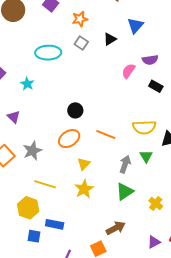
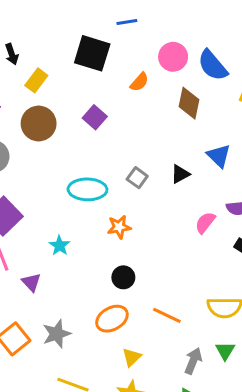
orange star: (80, 19) -> (119, 227), moved
blue triangle: (135, 26) -> (219, 156), turned -30
cyan star: (27, 84) -> (59, 246), moved

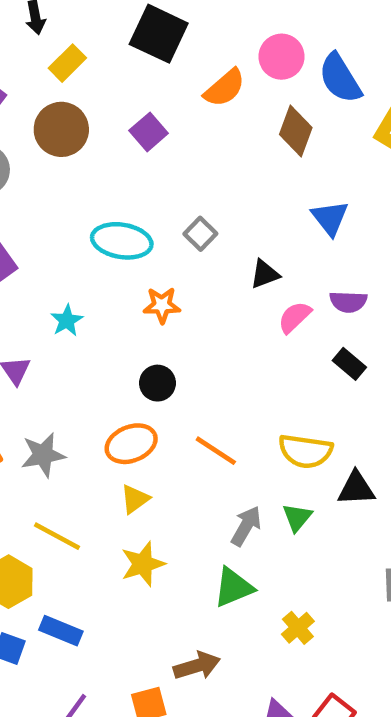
orange semicircle: (139, 82) -> (225, 88), size x1.4
black triangle: (180, 174) -> (265, 274), moved
yellow triangle: (132, 357) -> (135, 499), moved

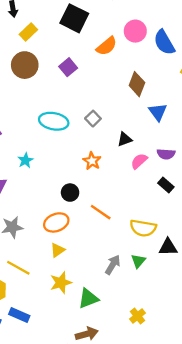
brown diamond: (296, 131) -> (137, 84), moved
orange star: (162, 305) -> (92, 161), moved, turned 30
orange line: (216, 451) -> (101, 212), moved
green triangle: (233, 587) -> (88, 298), moved

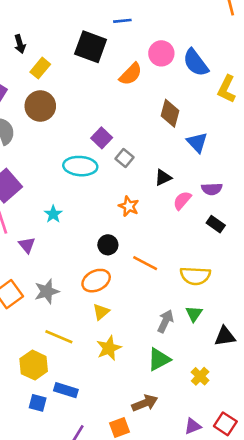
purple square: (68, 67) -> (102, 138), moved
black triangle: (168, 247) -> (225, 336), moved
green triangle: (88, 298) -> (159, 359), moved

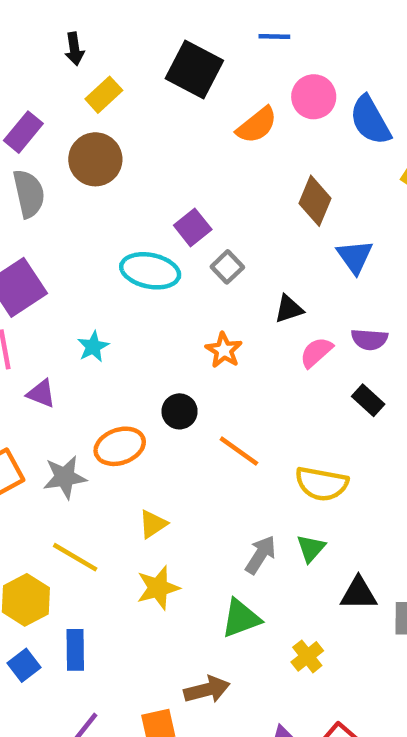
blue line: (122, 21) -> (274, 37), moved
purple triangle: (27, 245) -> (41, 394), turned -36
orange ellipse: (96, 281) -> (120, 446), moved
blue rectangle: (66, 390) -> (75, 650), turned 65
blue square: (38, 403) -> (24, 665), turned 30

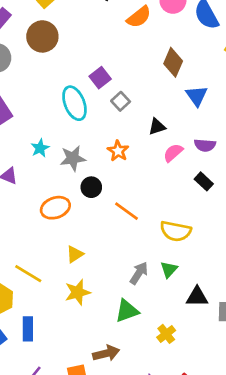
cyan ellipse: (150, 271) -> (74, 103), turned 56
gray star: (65, 477) -> (73, 158), moved

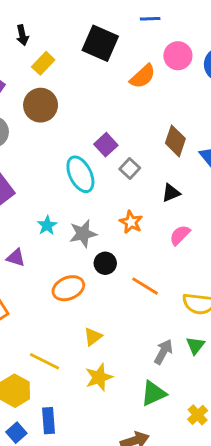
brown diamond: (173, 62) -> (175, 141), moved
pink semicircle: (173, 153) -> (180, 235), moved

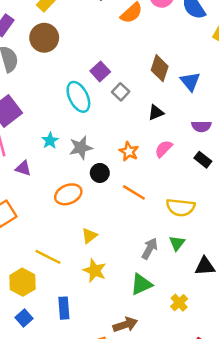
orange star: (131, 222) -> (129, 151), moved
yellow star: (99, 377) -> (95, 271), turned -30
blue rectangle: (49, 421) -> (64, 308), moved

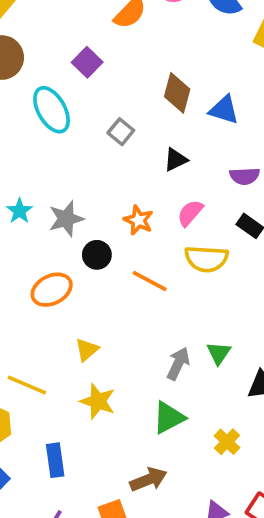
purple square: (100, 71) -> (87, 62), moved
blue triangle: (190, 81) -> (224, 110), turned -30
cyan ellipse: (78, 97) -> (52, 110), moved
yellow semicircle: (181, 207) -> (206, 259), moved

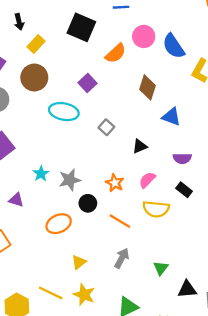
brown diamond: (177, 93) -> (147, 87), moved
cyan ellipse: (52, 110) -> (64, 112), turned -52
gray arrow: (178, 364) -> (122, 258), moved
yellow line: (27, 385) -> (51, 293), moved

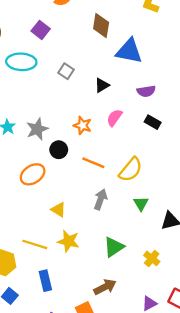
blue triangle: (171, 117) -> (129, 51), size x1.4
yellow semicircle: (156, 209) -> (131, 170), moved, turned -48
yellow triangle: (79, 262) -> (58, 210), turned -42

